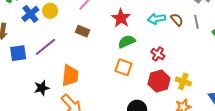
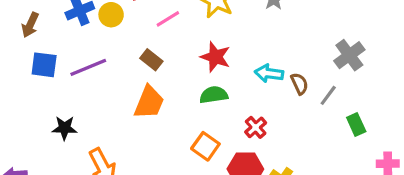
red star: (121, 18) -> (215, 57), turned -30
gray line: (196, 22) -> (328, 95), turned 32
orange square: (123, 67) -> (205, 146), moved
orange trapezoid: (70, 75) -> (149, 102), moved

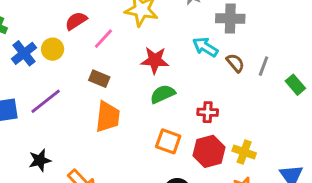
gray cross: (349, 55) -> (230, 18), moved, turned -36
cyan arrow: (269, 73) -> (205, 47), moved, turned 40
red cross: (256, 127) -> (208, 112), turned -30

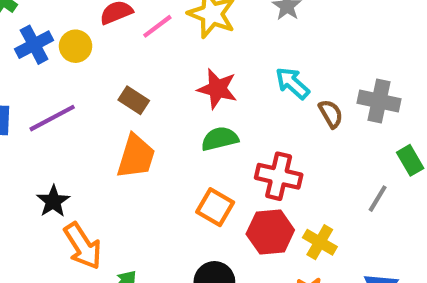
gray cross: (230, 18) -> (379, 101), moved
pink line: (103, 39) -> (157, 26), moved
gray line: (263, 66) -> (378, 199), moved
red cross: (208, 112) -> (279, 176), size x1.5
black star: (40, 160) -> (53, 201), moved, turned -30

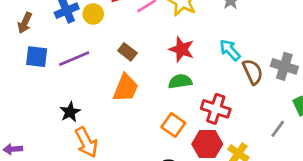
brown semicircle: (331, 114) -> (253, 72), size x1.4

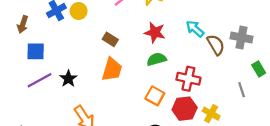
purple line: (74, 59) -> (39, 80), moved
black star: (70, 112) -> (68, 79), moved
gray line: (278, 129) -> (242, 90), turned -48

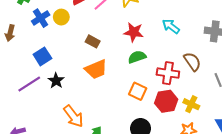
brown semicircle: (216, 45) -> (192, 62), moved
blue square: (36, 51) -> (42, 56), moved, turned -30
orange trapezoid: (112, 69) -> (96, 69), turned 55

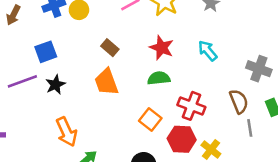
brown semicircle: (192, 62) -> (239, 101), moved
orange trapezoid: (96, 69) -> (106, 82), turned 80

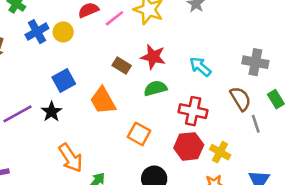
brown rectangle: (110, 48) -> (122, 66), moved
cyan arrow: (208, 51) -> (200, 67), moved
blue square: (46, 52) -> (64, 80), moved
orange square: (150, 119) -> (139, 134), moved

